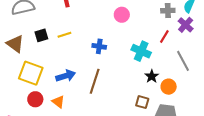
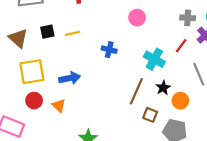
yellow square: (31, 73) -> (32, 72), turned -35
brown line: (95, 81) -> (136, 91), moved

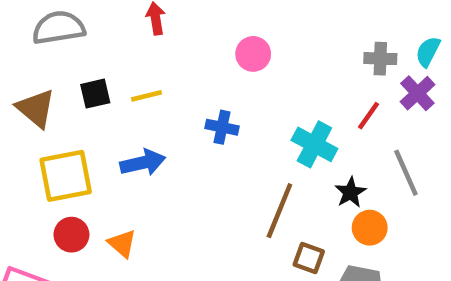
pink circle: (137, 18) -> (253, 54), moved
blue arrow: (70, 78) -> (143, 163), moved
black star: (163, 88) -> (350, 192), moved

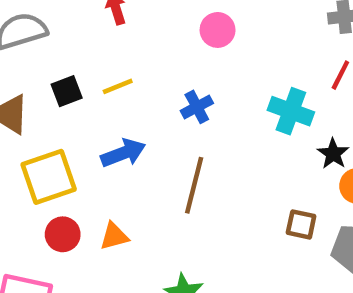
blue cross: (222, 127) -> (197, 107), turned -32
brown line: (279, 211) -> (194, 185), moved
orange triangle: (122, 244) -> (114, 236), turned -48

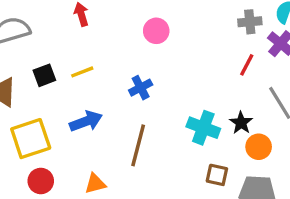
cyan cross: (291, 111) -> (203, 128), moved
orange triangle: (114, 236) -> (95, 184), moved

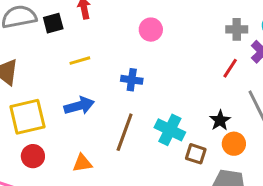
black square: (44, 75) -> (53, 23), moved
blue cross: (141, 88) -> (132, 80), turned 30
cyan cross: (203, 128) -> (170, 130), moved
brown square: (217, 175) -> (196, 154), moved

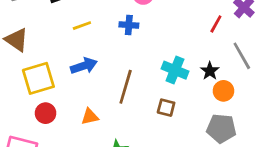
blue cross: (132, 80) -> (129, 25), moved
cyan cross: (170, 130) -> (175, 70), moved
brown square: (196, 154) -> (166, 108), moved

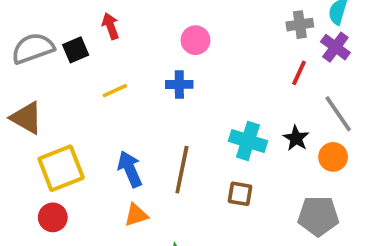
blue arrow: (84, 66) -> (130, 169), moved, turned -90
orange circle: (223, 91) -> (333, 157), moved
red circle: (46, 113) -> (53, 217), moved

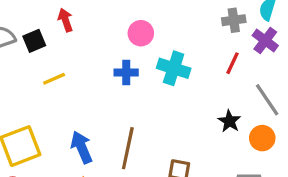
yellow line: (115, 91) -> (54, 79), moved
cyan cross: (248, 141) -> (174, 68), moved

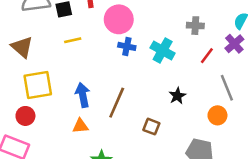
gray cross: (234, 20) -> (195, 26), moved
pink circle: (141, 33) -> (119, 19), moved, size x1.5
black star: (229, 121) -> (177, 96), moved

